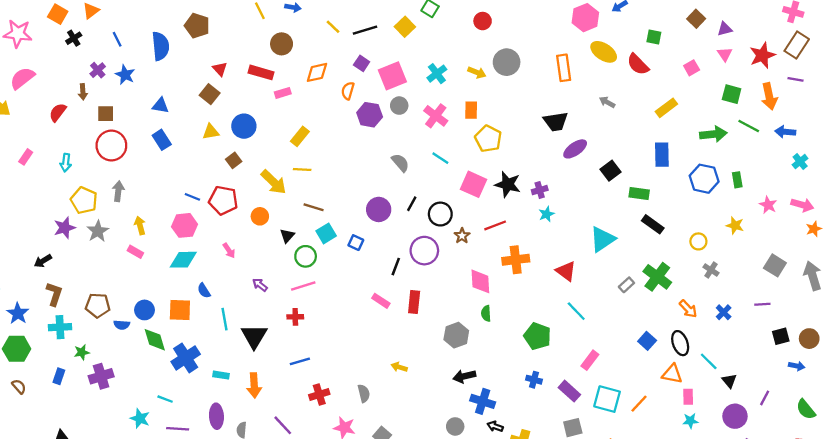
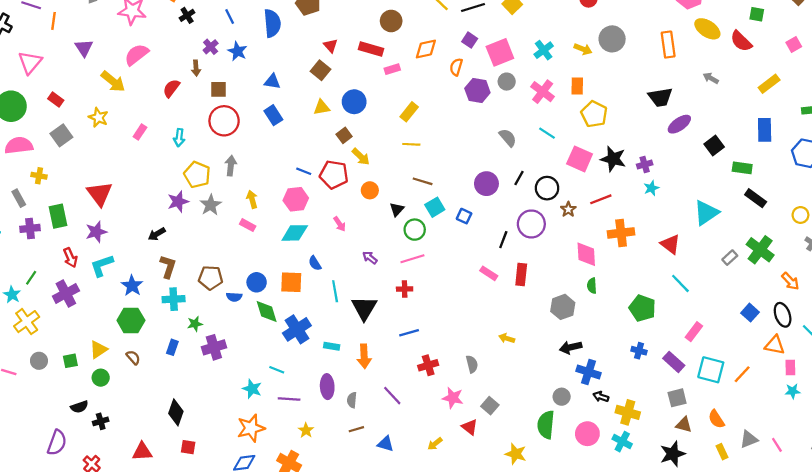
yellow arrow: (274, 182) -> (361, 157), moved, size x0.7

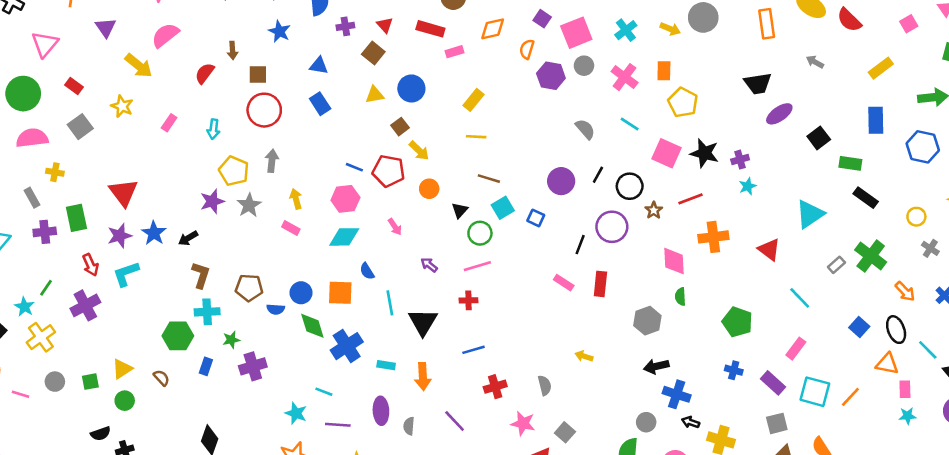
purple cross: (211, 47) -> (345, 26), moved, turned 32
cyan line: (680, 283) -> (800, 298), moved
blue star: (132, 286) -> (154, 233), moved
green hexagon: (131, 320) -> (178, 336), moved

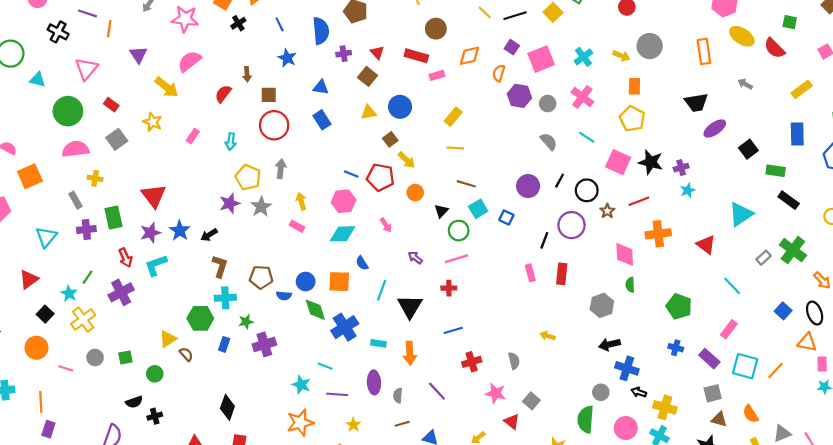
gray circle: (584, 66) -> (548, 104), moved
orange rectangle: (664, 71) -> (634, 86), moved
pink rectangle: (564, 283) -> (530, 273), turned 42
cyan line: (390, 303) -> (382, 290), turned 30
yellow triangle: (122, 369) -> (168, 339), moved

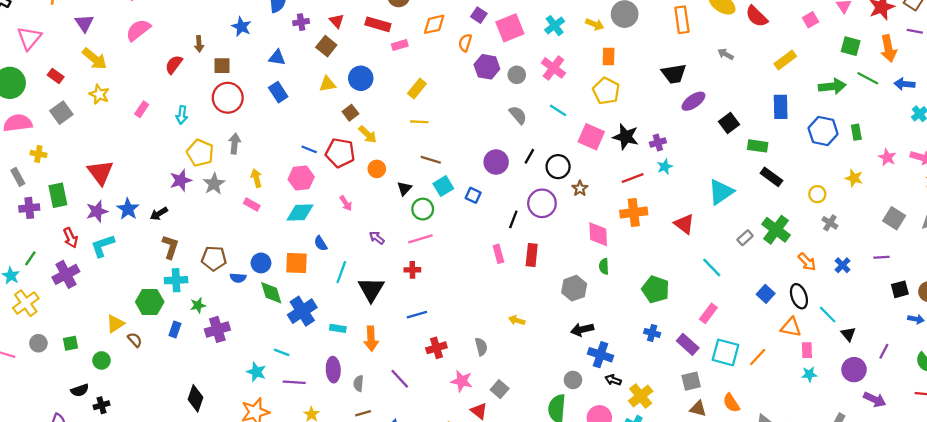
yellow arrow: (167, 87) -> (95, 59), moved
red line: (639, 201) -> (633, 178), moved
black diamond: (227, 407) -> (196, 398), moved
yellow cross: (665, 407) -> (641, 396), turned 35

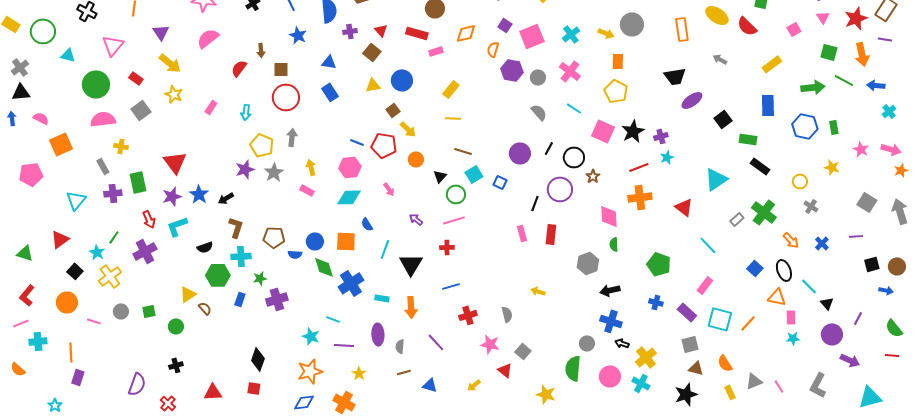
black star: (626, 137) -> (633, 131), turned 30
black arrow: (582, 329) -> (610, 290), moved
black semicircle: (80, 390) -> (205, 247), moved

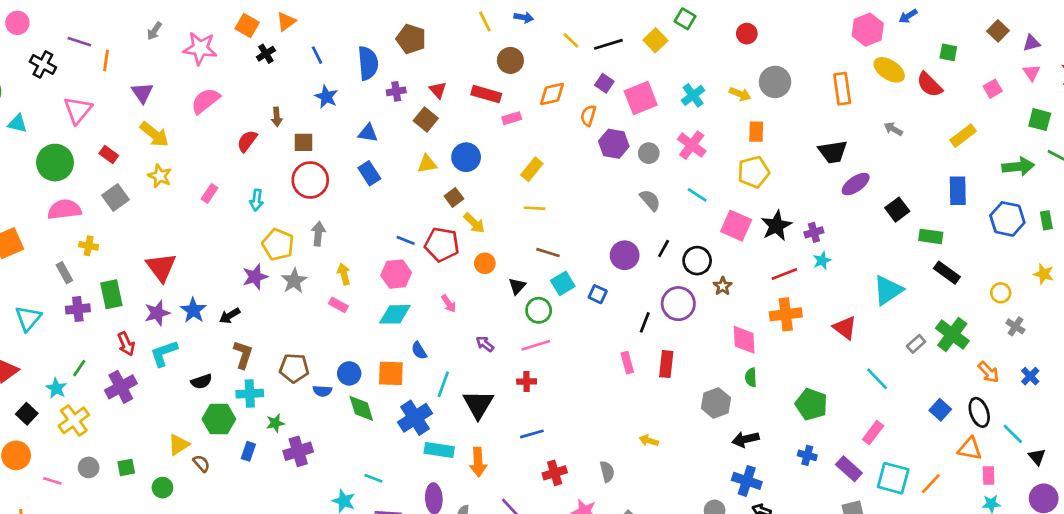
yellow pentagon: (616, 91) -> (754, 172), turned 30
blue cross: (351, 283) -> (415, 418), moved
cyan rectangle: (382, 298) -> (439, 450), size x1.5

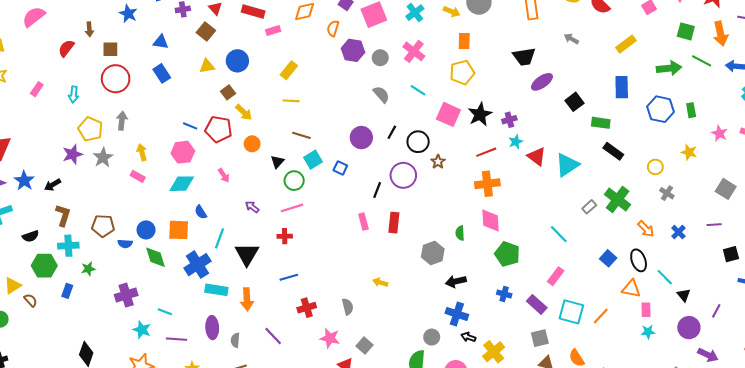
red triangle: (845, 328) -> (537, 156), moved
pink diamond: (744, 340) -> (490, 220), moved
purple cross: (298, 451) -> (126, 295), moved

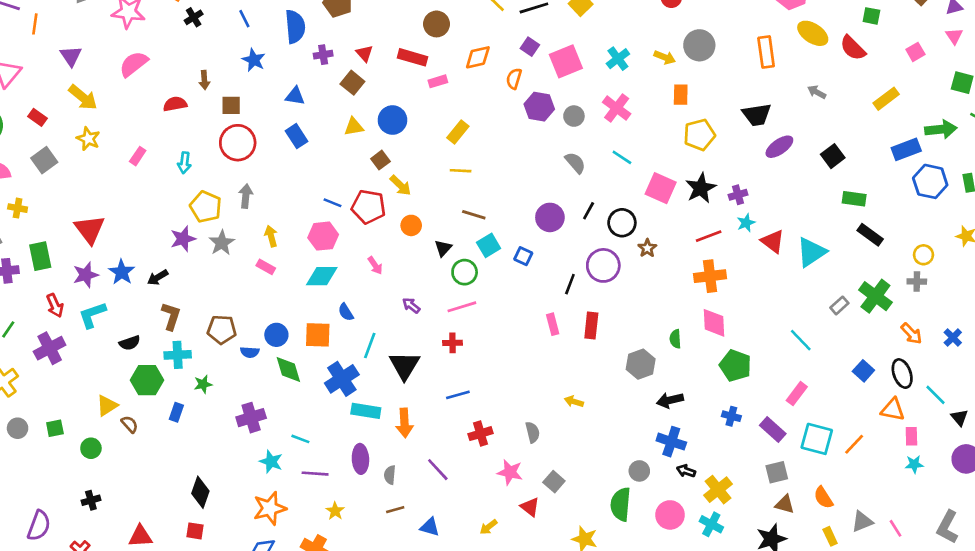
red semicircle: (66, 48) -> (175, 104), turned 42
yellow pentagon: (462, 72) -> (699, 135), moved
blue rectangle: (622, 87) -> (906, 149), moved, turned 70
black square: (574, 102) -> (833, 156), moved
gray cross: (667, 193) -> (917, 281), moved, turned -32

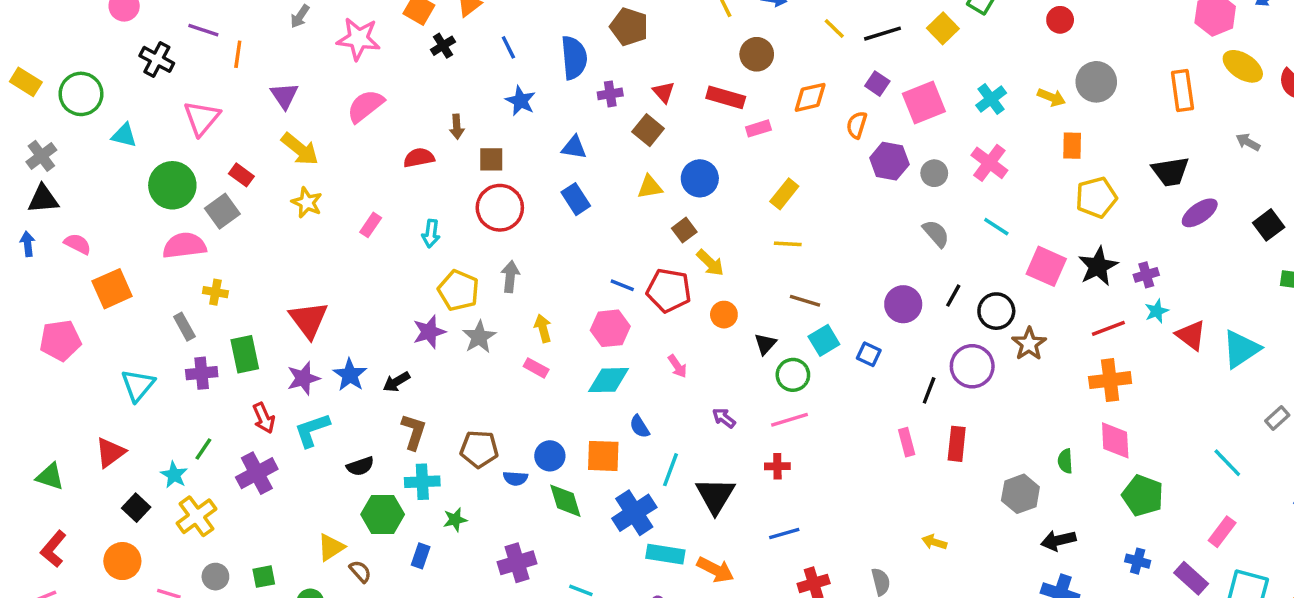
gray square: (44, 160) -> (222, 211), moved
brown star: (647, 248) -> (1029, 344), size x1.4
orange arrow: (404, 423) -> (715, 570), turned -60

